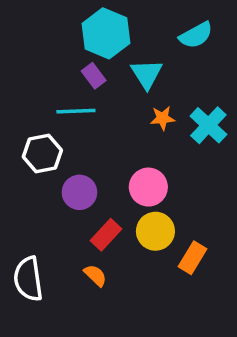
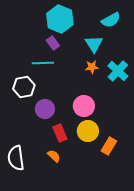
cyan triangle: (147, 74) -> (94, 44), moved
red rectangle: (106, 235) -> (60, 133), turned -66

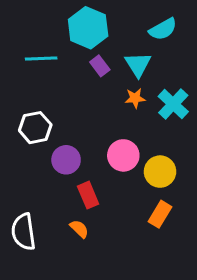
purple rectangle: (53, 43) -> (100, 66), moved
cyan line: (43, 63) -> (41, 59), moved
yellow circle: (88, 131) -> (160, 172), moved

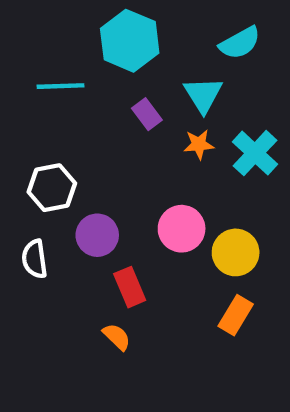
purple rectangle: (100, 66) -> (147, 114), moved
white semicircle: (23, 232) -> (35, 259), moved, size x0.7

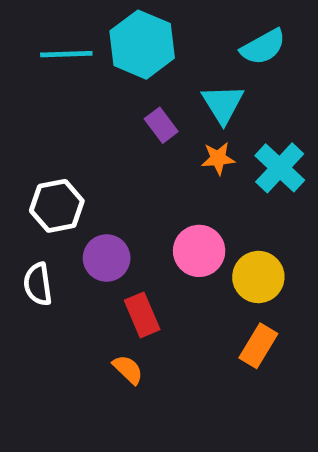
cyan line: (61, 86) -> (66, 54), moved

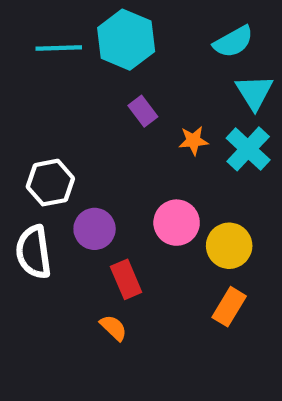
cyan triangle: (223, 104) -> (254, 92), moved
white semicircle: (38, 284) -> (34, 252), size x1.4

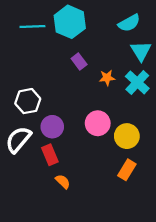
white semicircle: (34, 252) -> (18, 140), turned 48
red rectangle: (126, 279) -> (50, 155), moved

